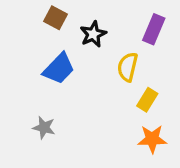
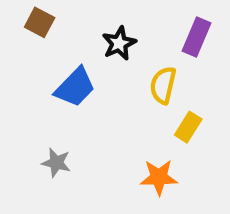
brown square: (55, 18) -> (40, 22), moved
orange star: (152, 139) -> (159, 177), moved

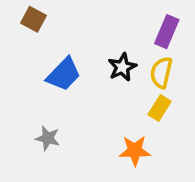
black star: (119, 43) -> (122, 67), moved
yellow semicircle: (163, 85) -> (161, 72), moved

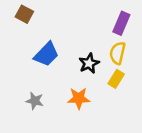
black star: (122, 67) -> (89, 63), moved
orange star: (135, 151) -> (79, 98), moved

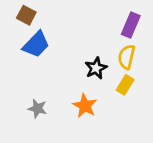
blue trapezoid: (46, 54) -> (36, 44), moved
orange star: (79, 98) -> (85, 106), turned 30

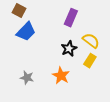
purple rectangle: (131, 25) -> (71, 18), moved
yellow semicircle: (127, 57) -> (91, 41), turned 114

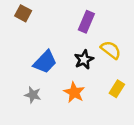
blue trapezoid: (26, 32) -> (45, 62), moved
yellow rectangle: (90, 61) -> (117, 89), moved

